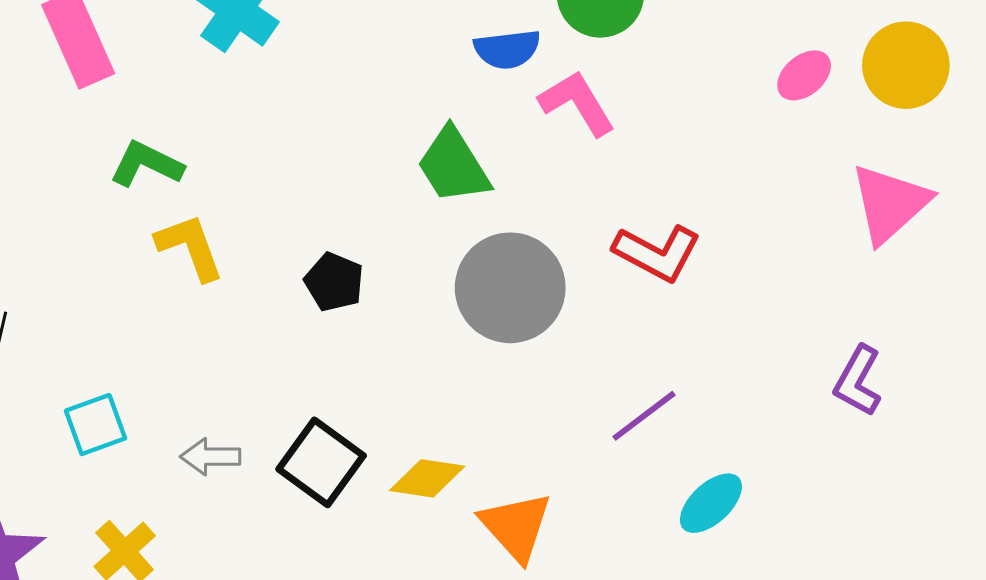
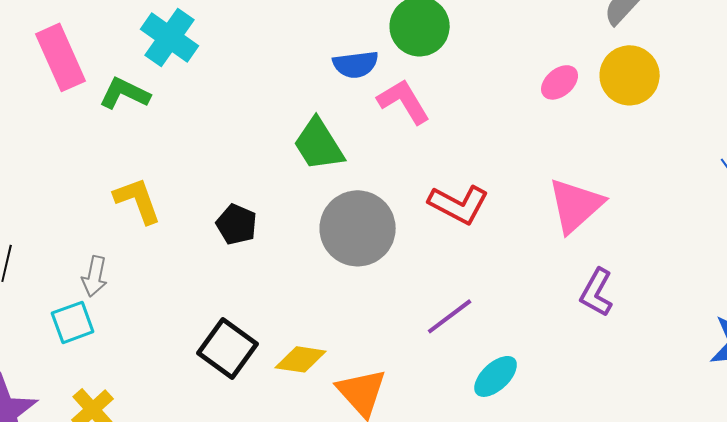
green L-shape: (146, 164) -> (125, 93), moved
pink triangle: (890, 203) -> (576, 205), moved
gray arrow: (210, 457) -> (95, 276), moved, turned -78

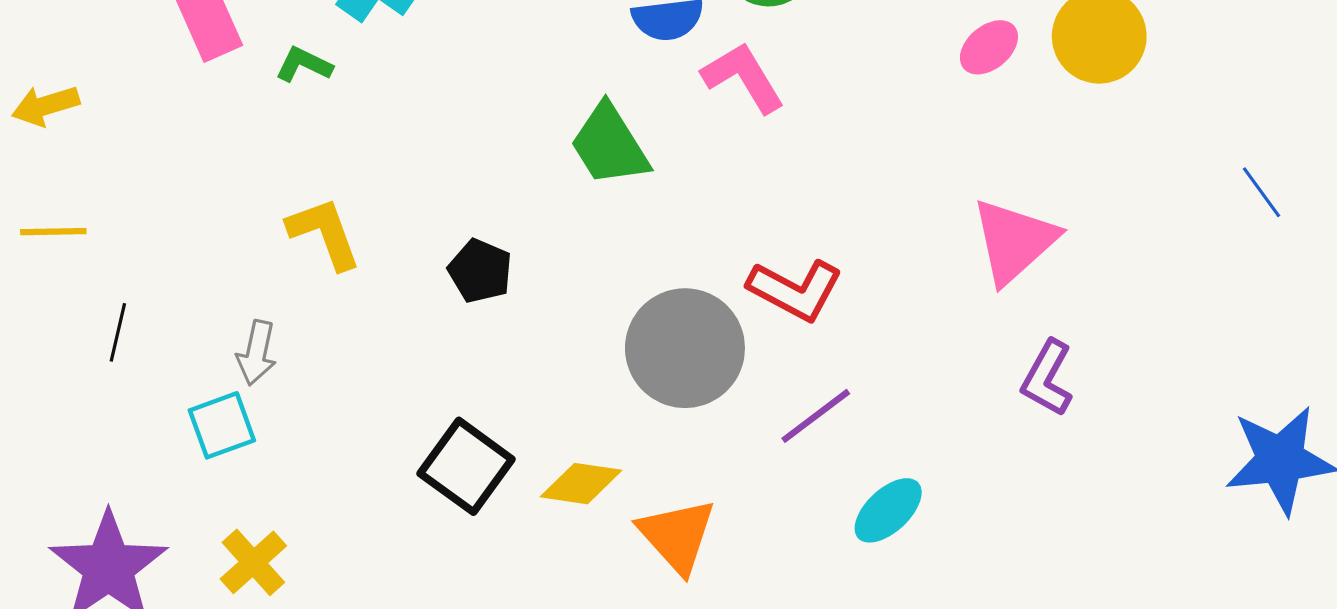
green L-shape: (125, 93) -> (304, 65), size x0.7
red L-shape: (459, 204) -> (795, 290), moved
gray circle: (358, 228) -> (685, 348), moved

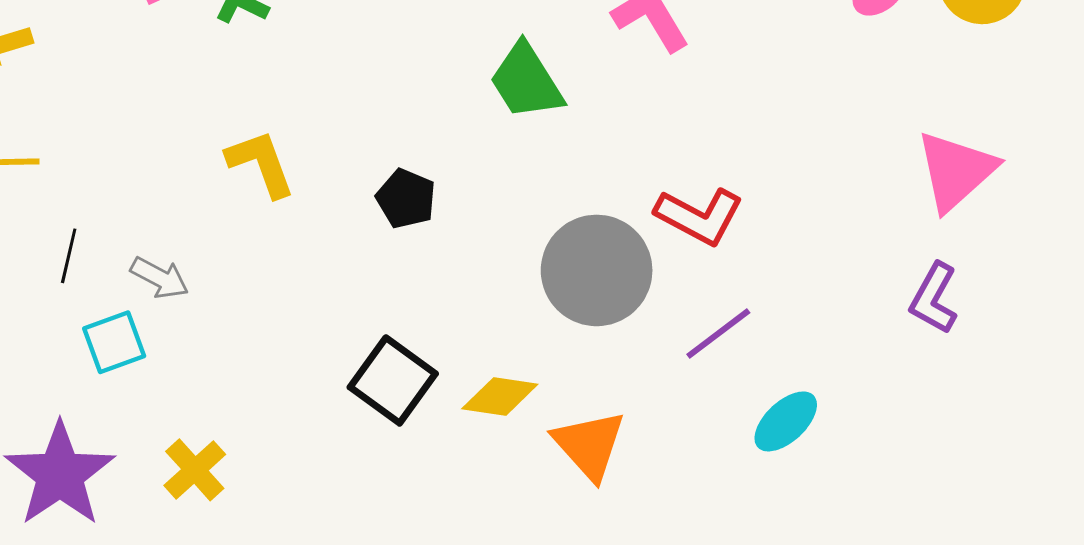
pink triangle: (1014, 241) -> (956, 171), moved
gray arrow: (257, 353) -> (160, 278), moved, turned -74
cyan square: (222, 425) -> (114, 342), moved

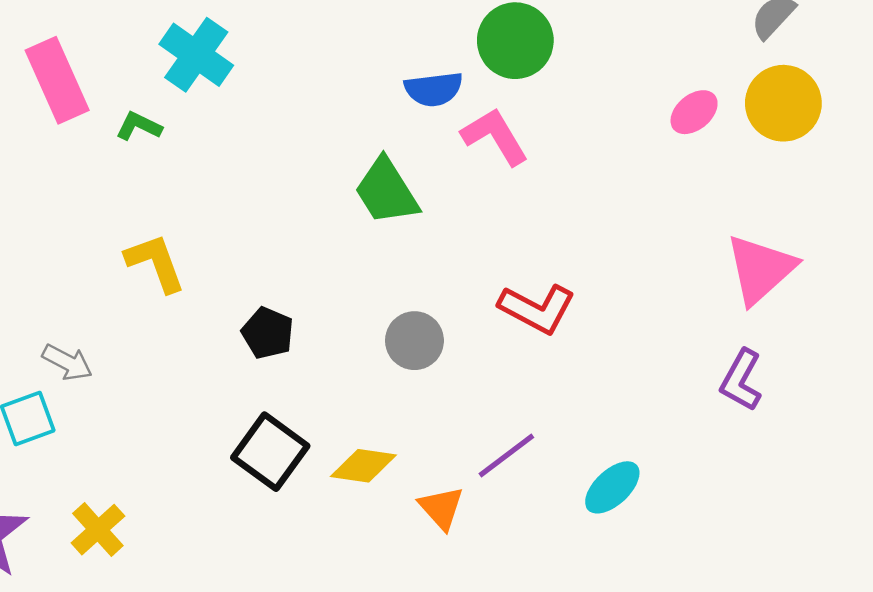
black pentagon: (406, 199) -> (268, 333), moved
gray circle: (597, 270) -> (414, 341), moved, size x0.6
purple line: (718, 334) -> (506, 455), moved
orange triangle: (589, 445) -> (441, 508), size x0.7

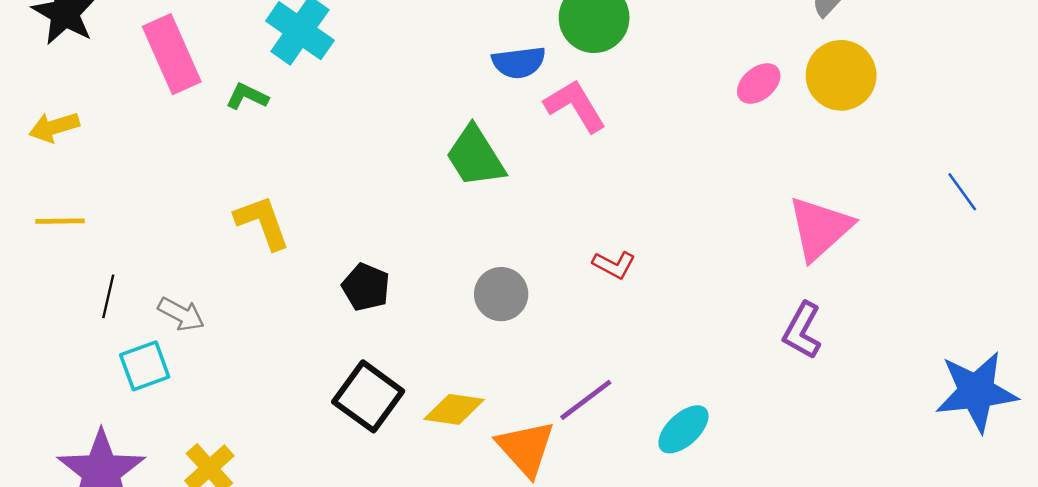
red L-shape: (537, 309) -> (614, 265), size x0.6
orange triangle: (441, 508) -> (526, 448), size x1.4

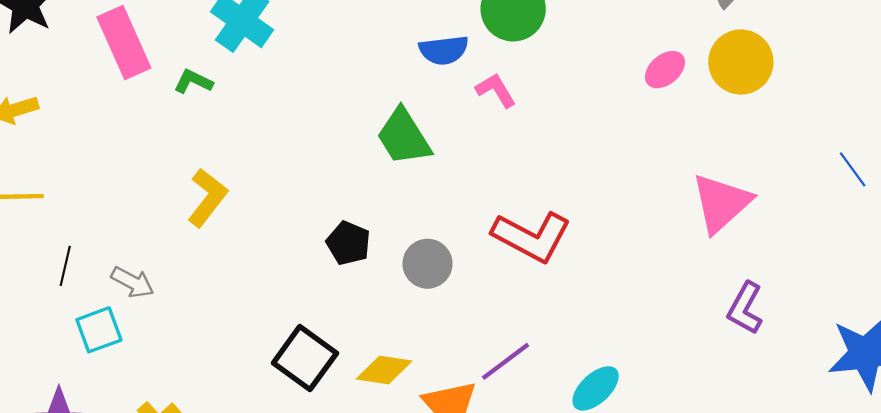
pink L-shape: (575, 106) -> (496, 90), size x0.7
yellow L-shape: (262, 222) -> (207, 198), turned 58
red L-shape: (614, 265) -> (532, 237), size x2.0
black pentagon: (366, 287) -> (348, 243), moved
purple L-shape: (802, 331) -> (745, 308), moved

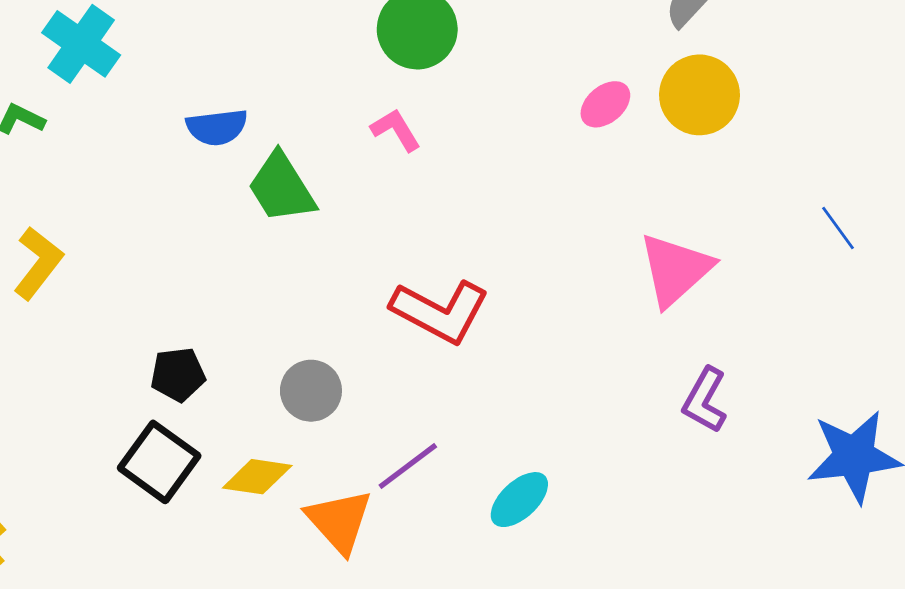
blue semicircle: (444, 50) -> (217, 127), moved
black pentagon: (348, 243) -> (178, 375), moved, turned -30
gray circle: (427, 264) -> (311, 391), moved

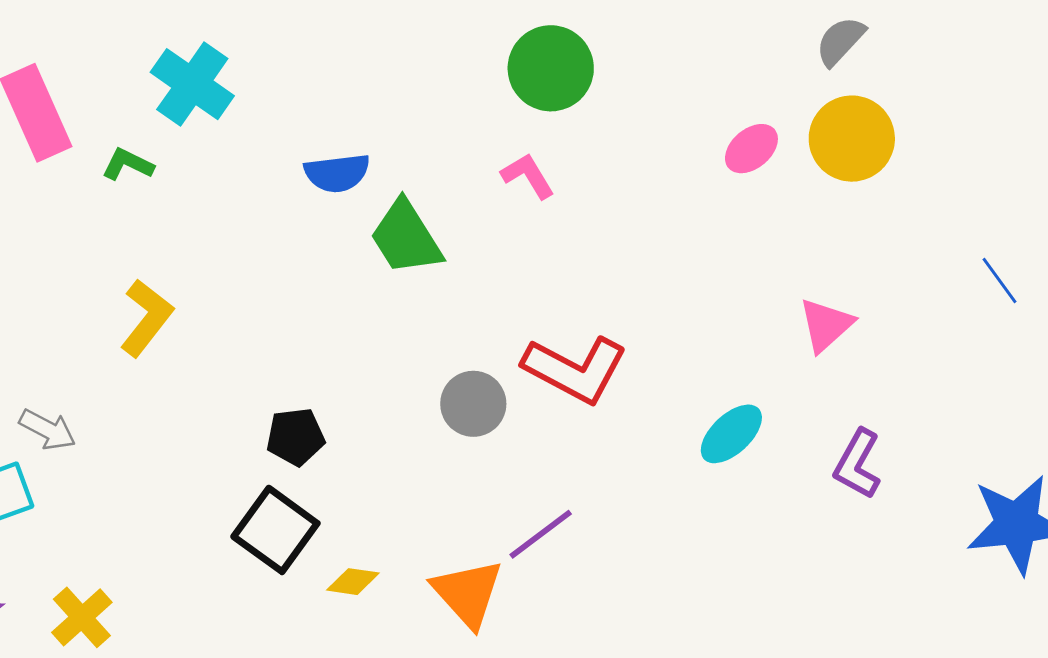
pink triangle: (675, 270) -> (826, 325), size x0.7
gray circle: (311, 391) -> (473, 404), moved
yellow diamond: (257, 477) -> (353, 582), moved, size x0.7
cyan ellipse: (519, 500) -> (731, 434), moved

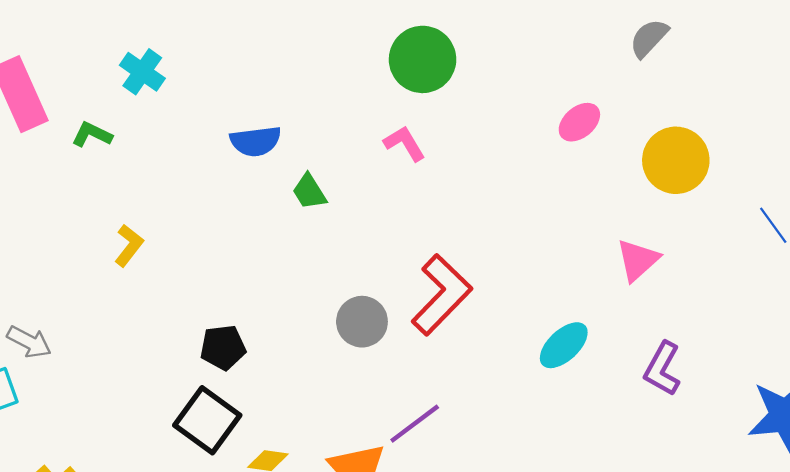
cyan cross: (192, 84) -> (142, 72), size x0.7
yellow circle: (852, 139) -> (676, 160), moved
green trapezoid: (406, 237) -> (309, 192), size x0.6
yellow L-shape: (146, 318) -> (129, 245), moved, size x0.7
red L-shape: (575, 369) -> (442, 295), turned -74

